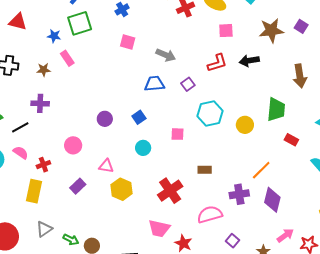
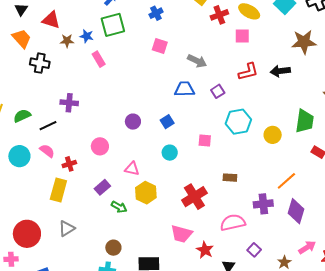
pink square: (226, 31) -> (242, 36), moved
brown star: (44, 70) -> (67, 41), moved
green arrow: (71, 240) -> (119, 207), moved

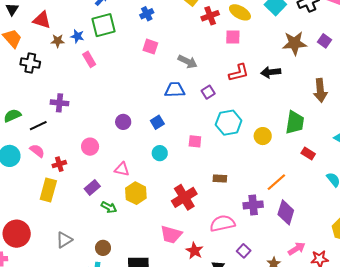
gray triangle: (67, 228) -> (64, 240), moved

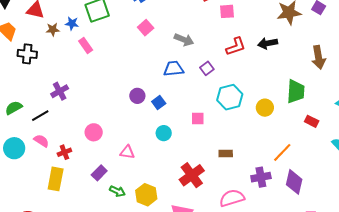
pink square: (150, 47) -> (146, 28), turned 35
purple cross: (59, 103) -> (60, 91), turned -30
purple circle: (123, 122) -> (137, 96), moved
yellow hexagon: (136, 193) -> (146, 195), moved

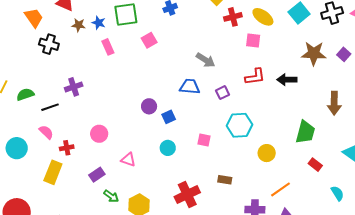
pink square: (146, 28) -> (149, 40), moved
yellow circle: (265, 108) -> (267, 153), moved
cyan circle: (14, 148) -> (17, 148), moved

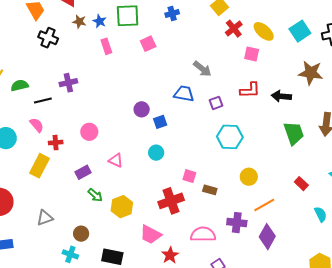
red cross: (233, 17) -> (234, 29), turned -30
green trapezoid: (305, 132) -> (294, 133), moved, turned -40
pink square: (204, 140) -> (189, 176), moved
yellow circle: (267, 153) -> (249, 177), moved

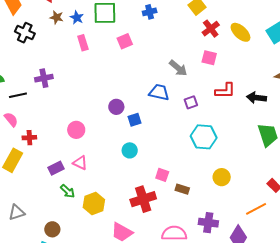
pink square: (252, 54) -> (209, 58), moved
pink circle: (89, 132) -> (76, 130), moved
pink triangle: (116, 160) -> (80, 163), moved
orange line: (264, 205) -> (256, 209), moved

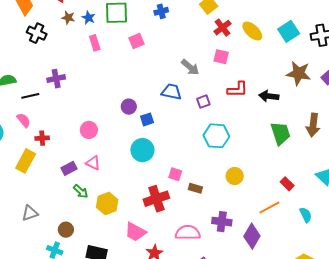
cyan circle: (130, 150) -> (142, 150), size x1.5

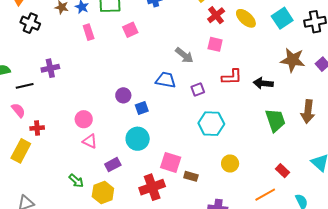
pink triangle: (93, 163) -> (90, 141), moved
purple rectangle: (69, 168) -> (113, 165), moved
pink square: (175, 174) -> (171, 162), size x1.5

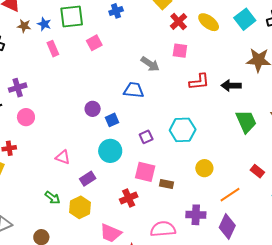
purple square: (198, 89) -> (146, 137), moved
pink circle: (84, 119) -> (26, 117), moved
red cross: (152, 187) -> (129, 198), size x0.7
orange line: (265, 195) -> (230, 195), moved

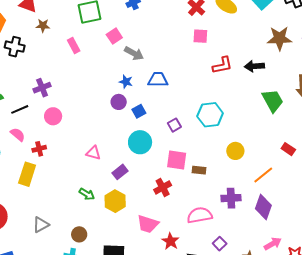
blue star: (44, 24) -> (126, 82), moved
gray arrow: (150, 64) -> (134, 53), moved

